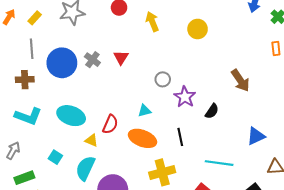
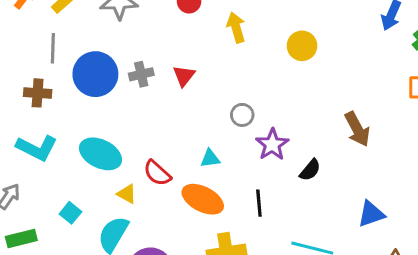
gray cross: (92, 60) -> (141, 74), turned 35
red semicircle: (110, 124) -> (157, 173), turned 102

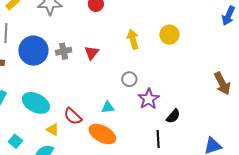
yellow arrow: (236, 27) -> (133, 39), moved
brown arrow: (357, 129) -> (222, 83), moved
black line: (259, 203) -> (158, 139), moved

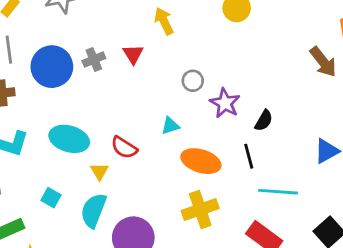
yellow arrow: (133, 39) -> (164, 21), moved
yellow triangle: (53, 130) -> (99, 171), turned 40
orange ellipse: (102, 134) -> (201, 161), moved

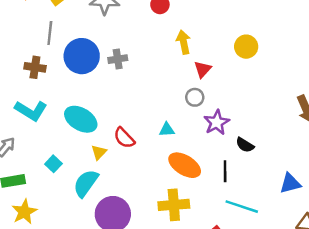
red triangle: (133, 54) -> (203, 69), moved
black semicircle: (264, 121) -> (245, 145), turned 78

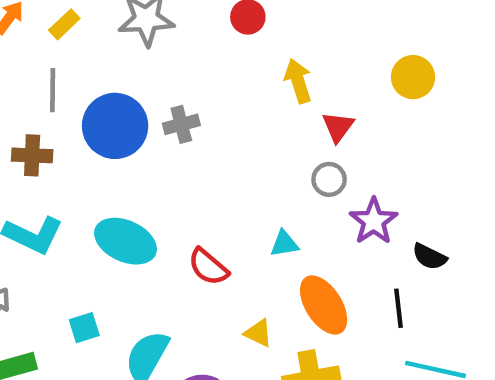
yellow triangle: (99, 152) -> (258, 333), moved, turned -42
cyan square: (53, 164) -> (84, 328), turned 35
orange ellipse: (185, 165) -> (324, 305), turned 32

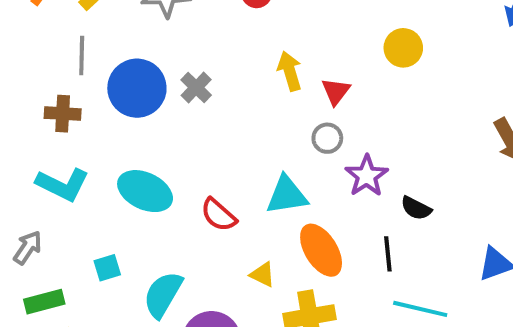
yellow arrow: (298, 81) -> (290, 71), moved
gray cross: (181, 124) -> (196, 88), turned -32
cyan triangle: (284, 244) -> (287, 195), size x1.6

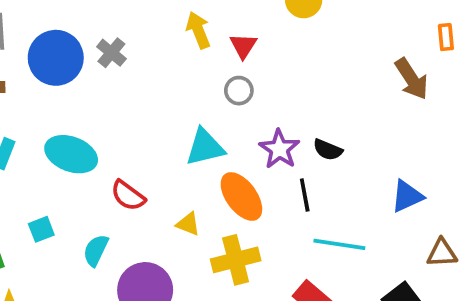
purple star: (367, 176) -> (279, 149), moved
red semicircle: (219, 215) -> (128, 196), moved
cyan semicircle: (163, 295) -> (96, 250), size x0.7

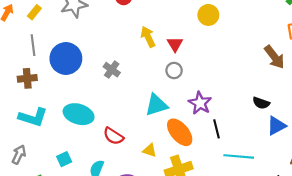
gray cross: (111, 53) -> (112, 70), moved
black semicircle: (328, 150) -> (261, 103), moved

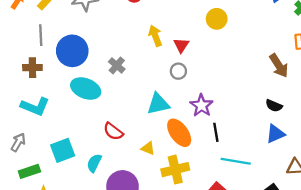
black semicircle: (261, 103) -> (274, 106), moved
cyan ellipse: (79, 114) -> (86, 89), moved
cyan square: (64, 159) -> (63, 150), size x1.6

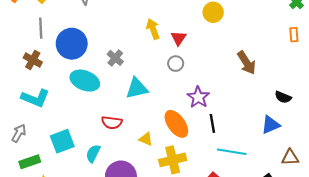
brown arrow: (279, 66) -> (247, 63), moved
brown cross: (32, 68) -> (33, 60), turned 30
cyan triangle: (158, 104) -> (137, 88), moved
black semicircle: (274, 106) -> (283, 97), moved
red semicircle: (113, 131) -> (112, 123), turned -30

